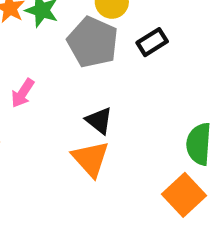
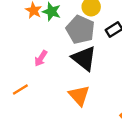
black triangle: (99, 121) -> (84, 58), moved, size x1.6

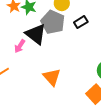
black triangle: (84, 58) -> (36, 34), moved

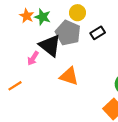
orange triangle: (52, 77) -> (69, 76), moved, turned -30

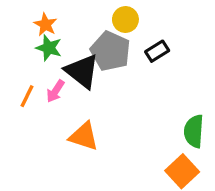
green star: (43, 17) -> (49, 48), moved
orange triangle: (69, 76) -> (84, 136), moved
orange line: (15, 86) -> (27, 96), moved, turned -32

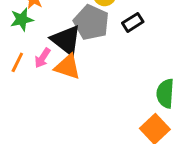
green star: (49, 48) -> (22, 19), moved, turned -30
orange triangle: (84, 136) -> (68, 67), moved

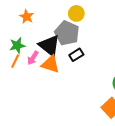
green star: (22, 19) -> (17, 46), moved
black rectangle: (133, 22) -> (76, 55), moved

